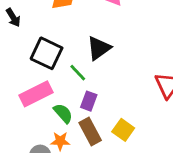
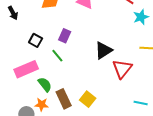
black triangle: (99, 48) -> (103, 50), moved
black square: (47, 53) -> (36, 40), size x0.6
purple rectangle: (89, 101) -> (65, 36), moved

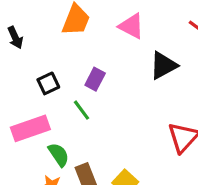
black square: (36, 40) -> (48, 83), turned 32
black triangle: (103, 50) -> (163, 65), moved

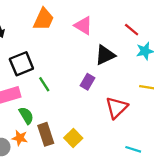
purple rectangle: (95, 79) -> (88, 82), moved
black square: (48, 83) -> (21, 64), size x1.5

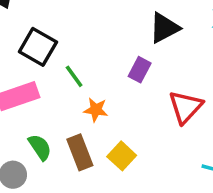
black square: (21, 64) -> (38, 47), turned -35
green semicircle: (26, 115) -> (40, 147), moved
orange star: (20, 138) -> (96, 110), moved

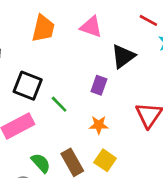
purple rectangle: (140, 70) -> (99, 85), moved
orange star: (96, 110) -> (99, 125), moved

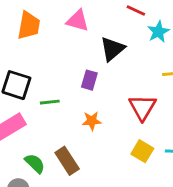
green line: (59, 104) -> (50, 102), turned -48
yellow square: (105, 160) -> (142, 151), moved

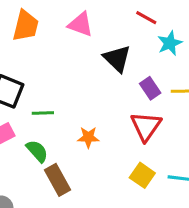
black triangle: (112, 49) -> (117, 59), turned -40
purple rectangle: (89, 80) -> (150, 88), moved, turned -54
green semicircle: (35, 163) -> (37, 151), moved

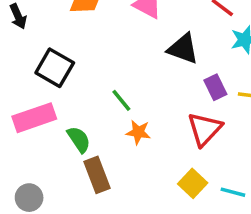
black triangle: (117, 59) -> (183, 49), turned -32
green line: (43, 113) -> (121, 100), moved, turned 45

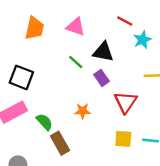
purple rectangle: (215, 87) -> (101, 78), moved
green line: (121, 100) -> (76, 62), moved
yellow square: (193, 183) -> (123, 139), turned -30

